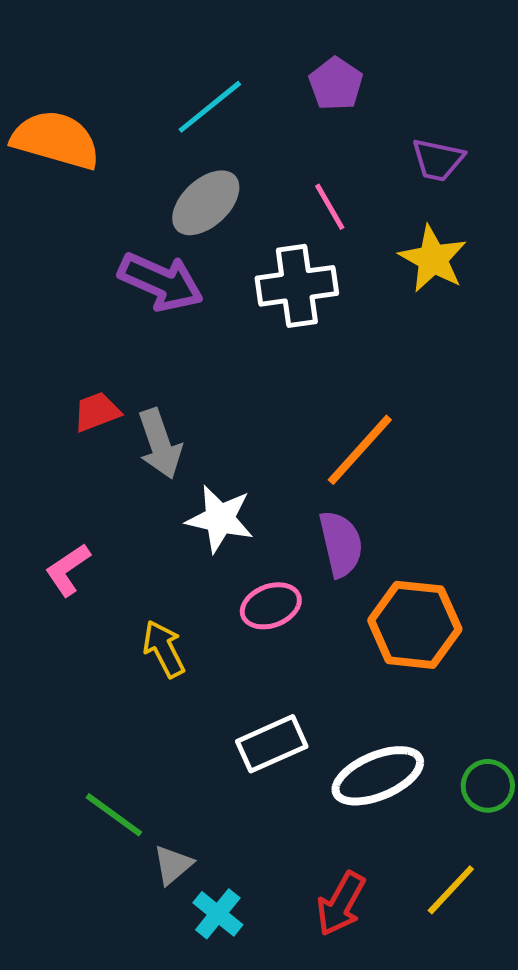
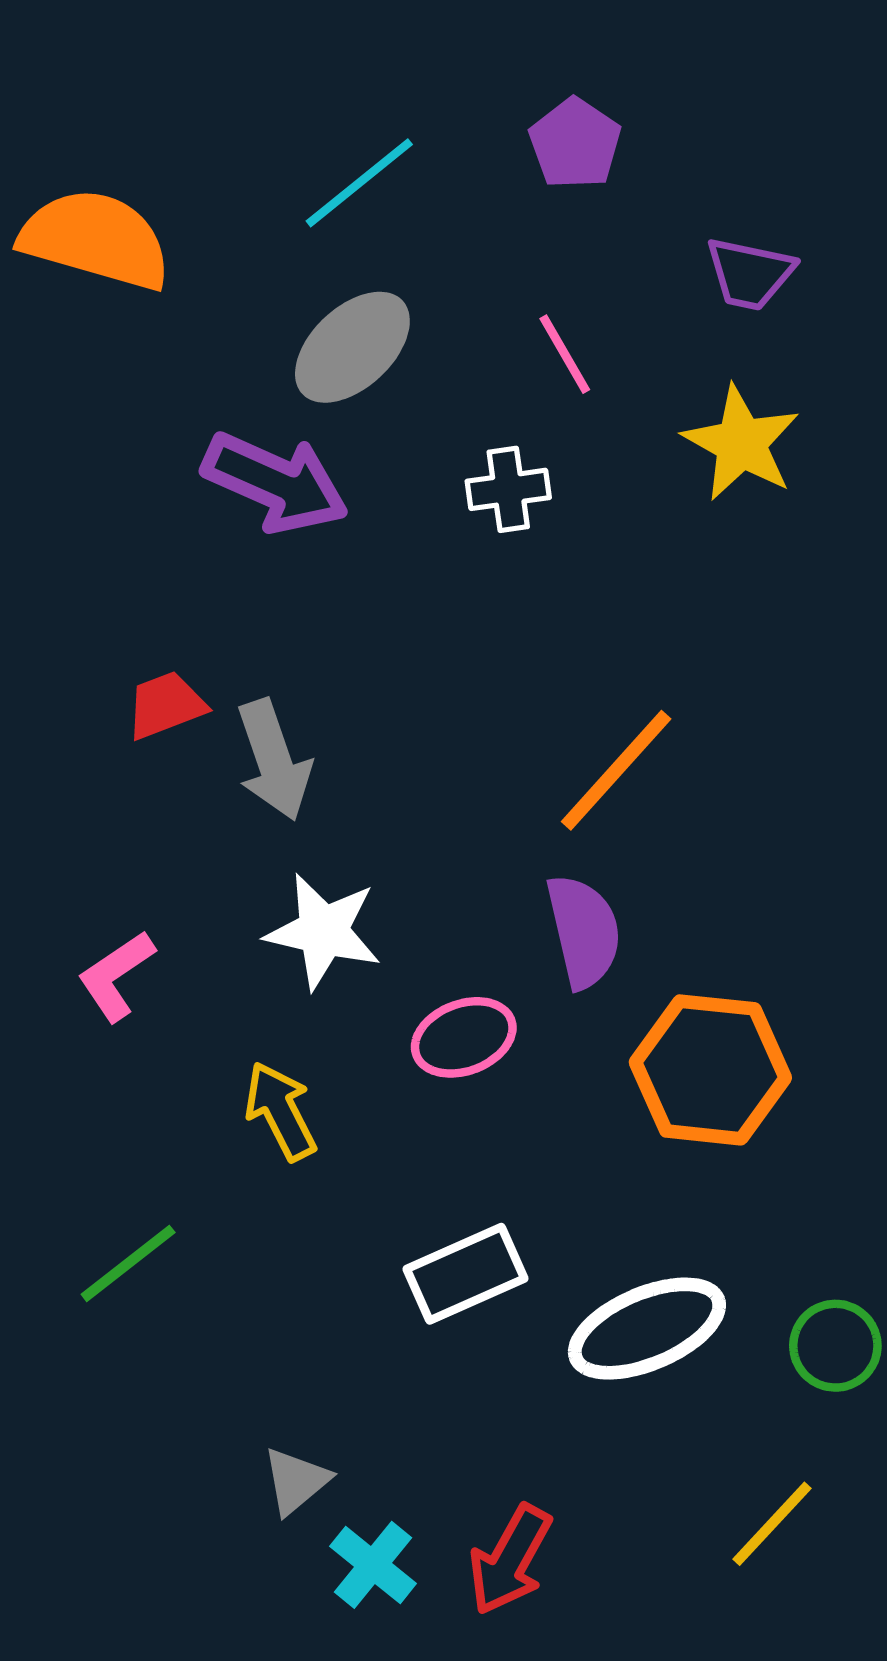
white cross: (297, 286) -> (508, 489), size x0.6
white star: (220, 519) -> (323, 931), moved
green line: (114, 815) -> (128, 1263), moved, turned -74
red arrow: (341, 904) -> (510, 1560), moved

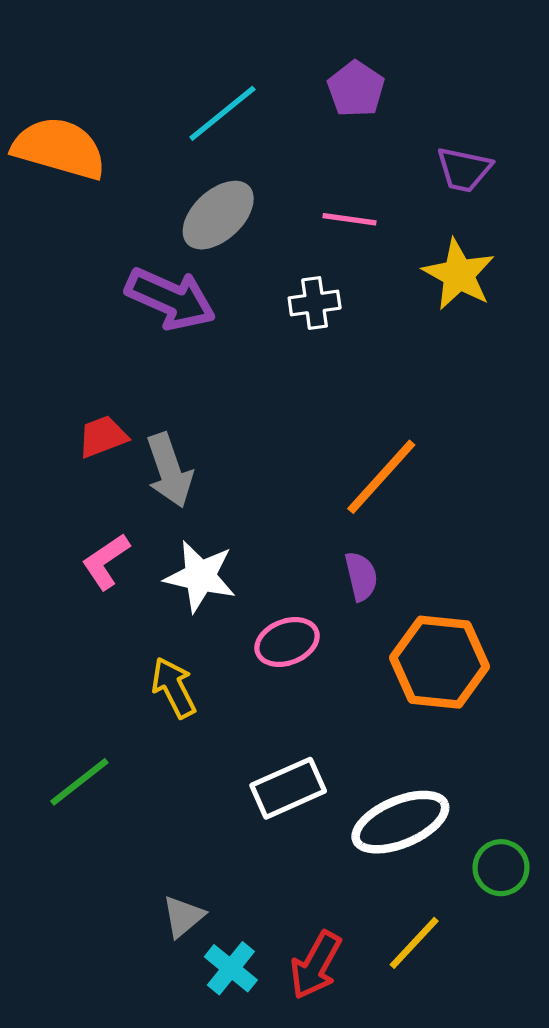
pink line: (565, 354) -> (350, 219), turned -52
purple semicircle: (584, 931) -> (361, 576), size x0.7
pink L-shape: (116, 976) -> (106, 561), moved
green circle: (835, 1346) -> (501, 868), moved
yellow line: (772, 1524) -> (414, 943), moved

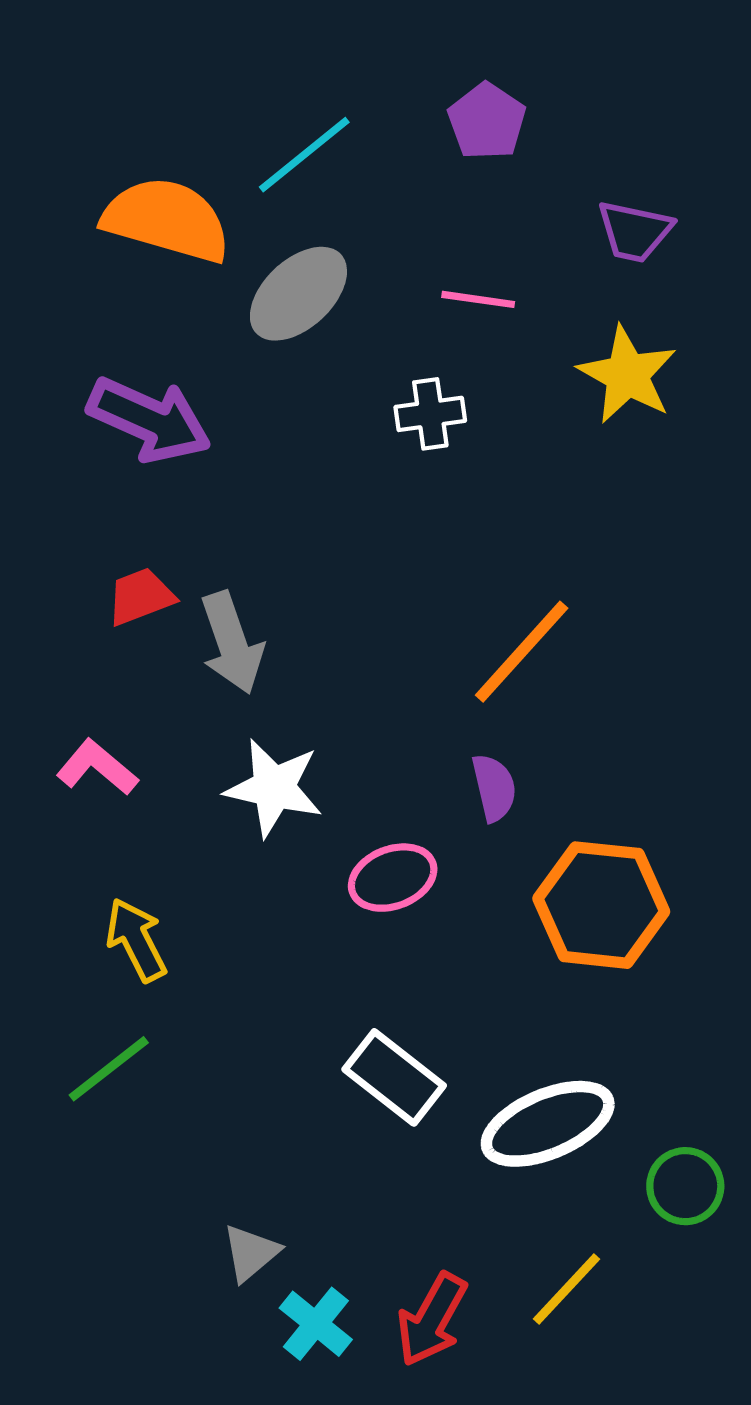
orange semicircle: (59, 148) -> (167, 220), moved
purple arrow: (170, 299) -> (149, 420), moved
pink L-shape: (106, 561) -> (97, 767), moved, turned 74
yellow arrow: (174, 688) -> (136, 940), moved
white rectangle: (288, 788) -> (394, 1077), turned 62

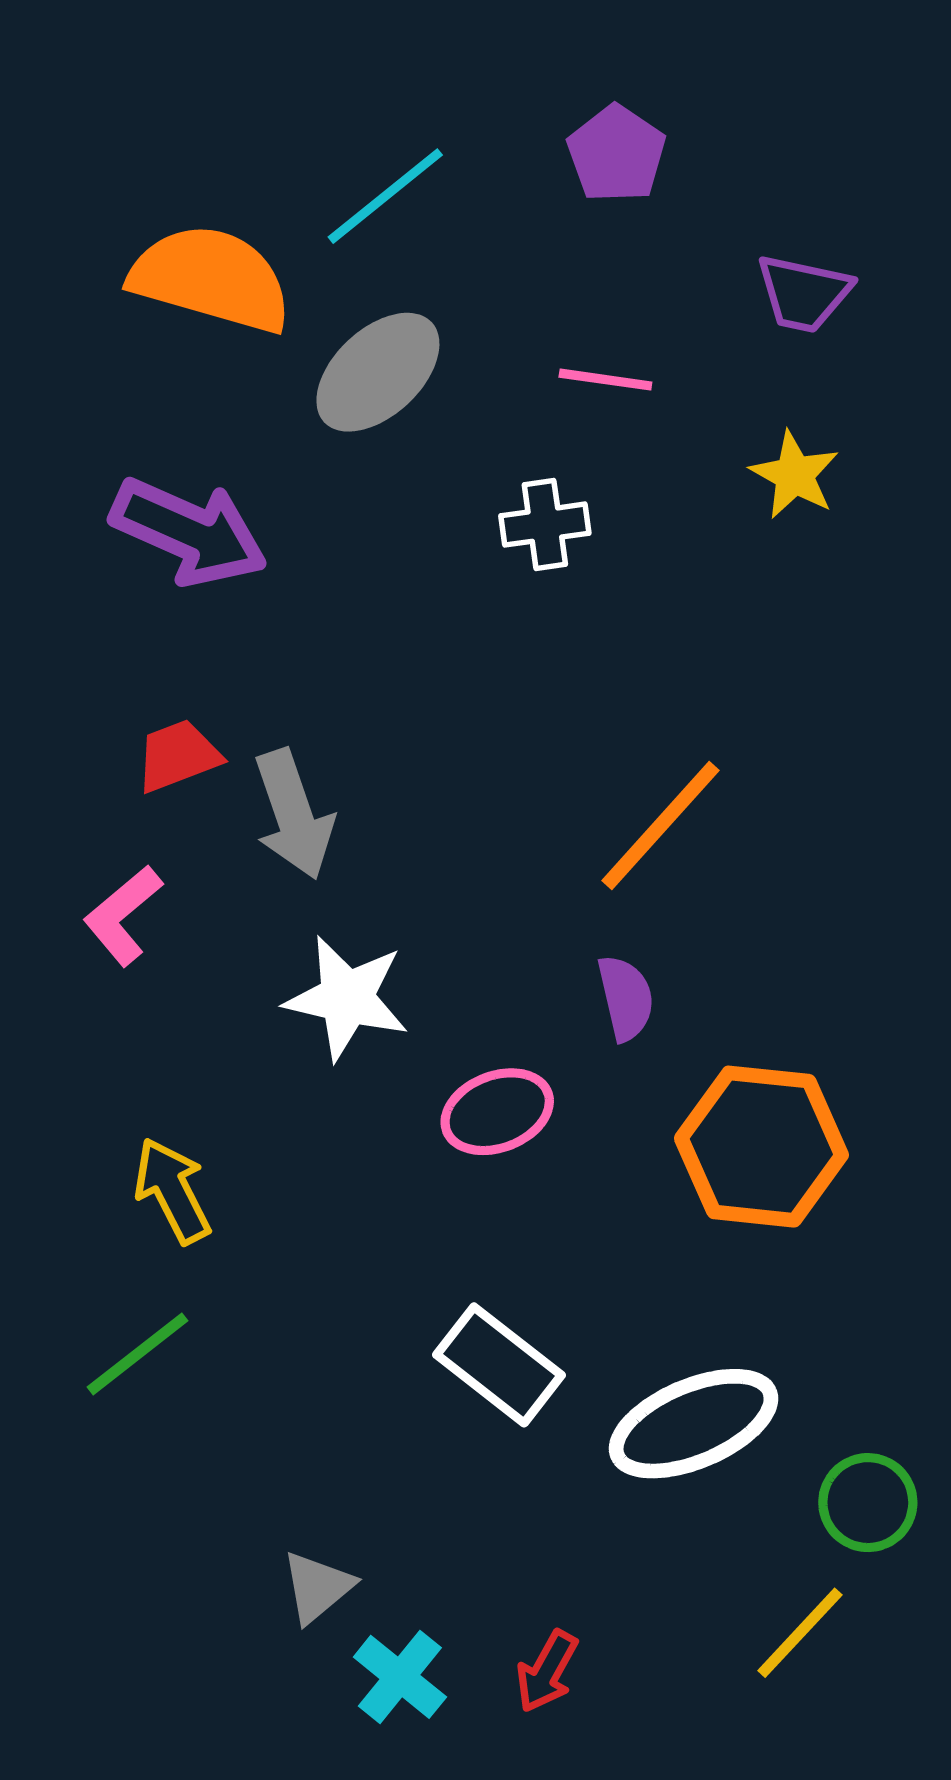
yellow star: (627, 375) -> (794, 475), size x0.7
pink L-shape: (97, 767) -> (123, 915), moved, turned -80
yellow line: (566, 1289) -> (800, 1633), moved
red arrow: (432, 1319) -> (547, 1671), size x0.7

